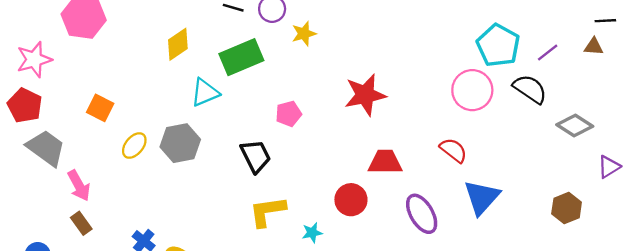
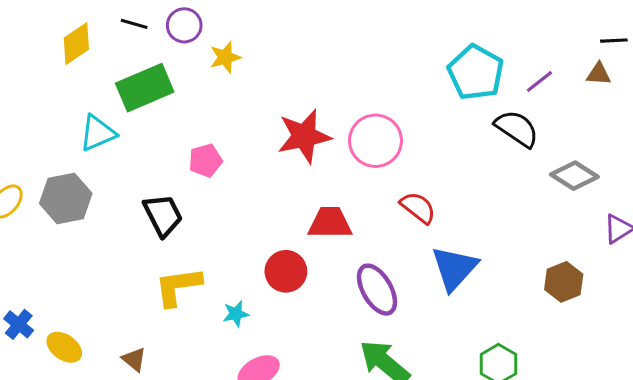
yellow diamond: (178, 44) -> (76, 44), moved
pink circle: (472, 90) -> (375, 141), moved

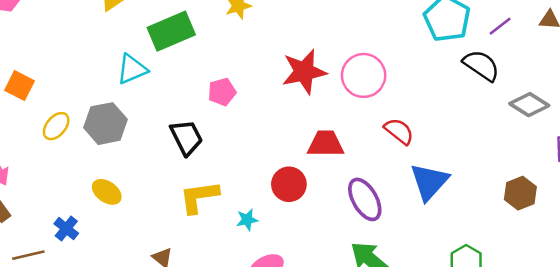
yellow ellipse: (64, 347) -> (107, 192), moved

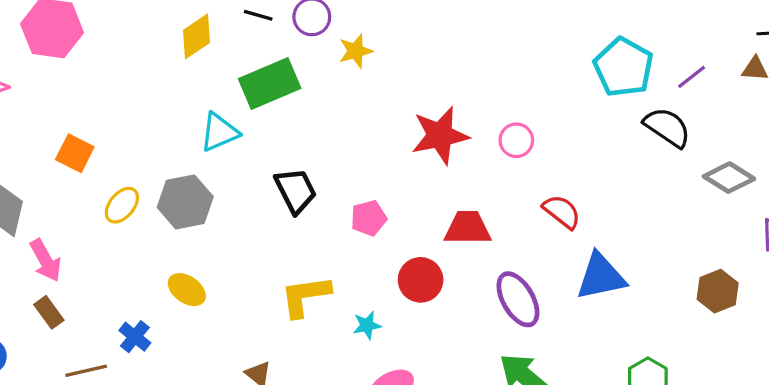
pink circle: (364, 75) -> (516, 140), size x0.6
pink pentagon: (222, 92) -> (369, 218), moved
black trapezoid: (186, 137) -> (296, 191), moved
blue triangle: (429, 182) -> (601, 277), turned 36

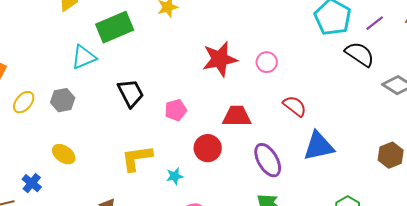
gray hexagon: (185, 202) -> (63, 100), size x0.7

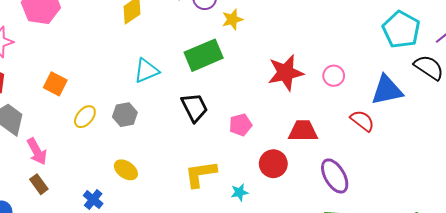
green rectangle: (115, 27) -> (204, 55), moved
blue triangle: (319, 146) -> (387, 90), moved

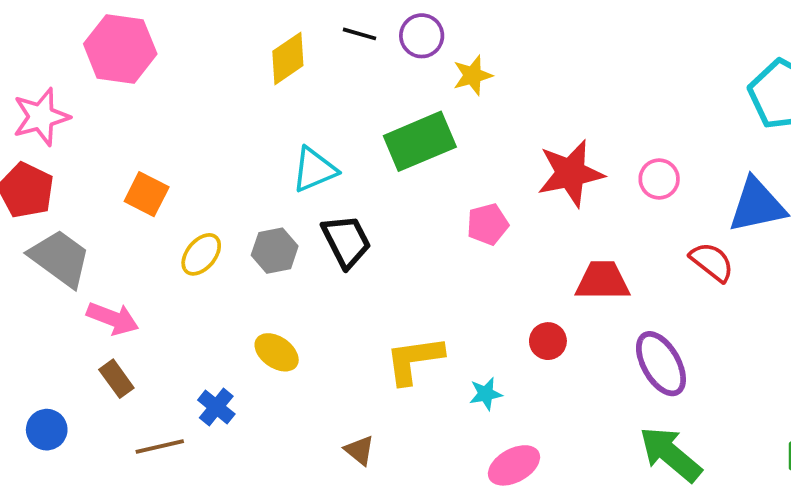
black trapezoid: (194, 107) -> (346, 241), moved
pink pentagon: (241, 125) -> (488, 224), moved
pink arrow: (37, 151) -> (113, 318), turned -40
red circle: (273, 164) -> (548, 341), size x0.7

